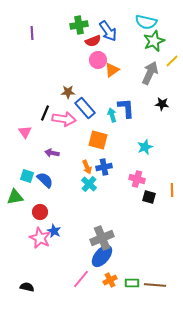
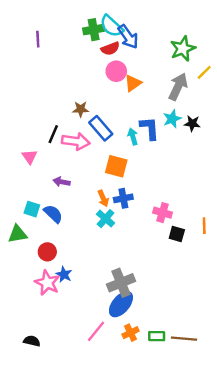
cyan semicircle: (146, 22) -> (111, 26), moved, turned 30
cyan star: (145, 147) -> (172, 119), moved

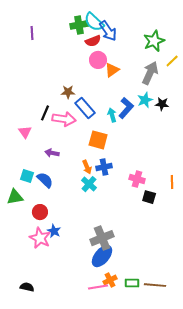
blue L-shape: (150, 128) -> (126, 108), turned 45
orange line: (204, 226) -> (172, 182), moved
pink line: (96, 331) -> (98, 287), moved, turned 42

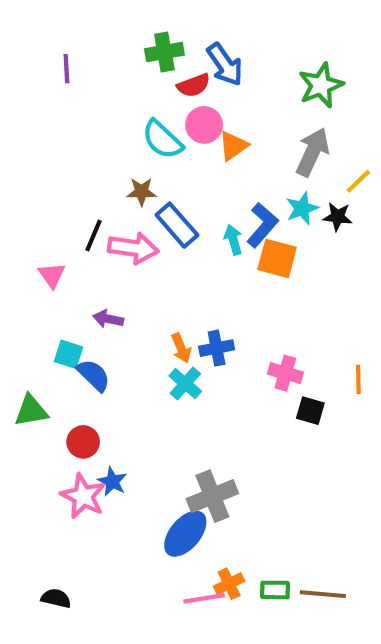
cyan semicircle: (94, 22) -> (162, 140), moved
yellow line: (172, 61) -> (358, 181), moved
orange square: (98, 140) -> (277, 258), moved
cyan square: (27, 176) -> (69, 354), moved
blue ellipse: (102, 256) -> (185, 534), moved

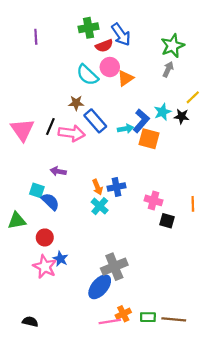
gray arrow: (312, 152) -> (168, 69), moved, size x0.6
cyan arrow: (233, 240) -> (125, 129), turned 96
pink triangle: (52, 275) -> (22, 130), moved, size x1.6

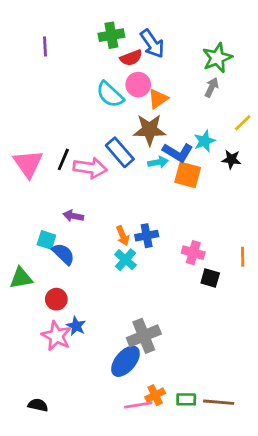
brown star: (76, 103) -> (149, 130), moved, size x1.6
black star: (182, 116) -> (231, 159), moved
blue L-shape: (141, 121) -> (178, 152), turned 80

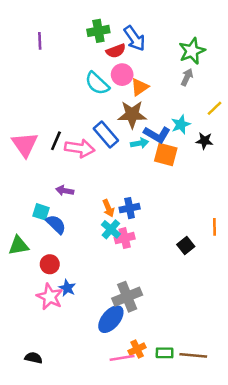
pink cross: (193, 253) -> (125, 238), moved, turned -30
black square: (210, 278) -> (186, 246), turned 35

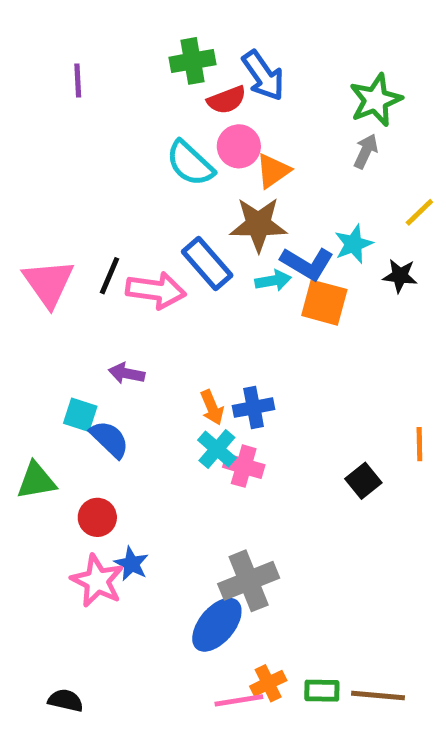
pink cross: (125, 238) -> (244, 466), turned 30

